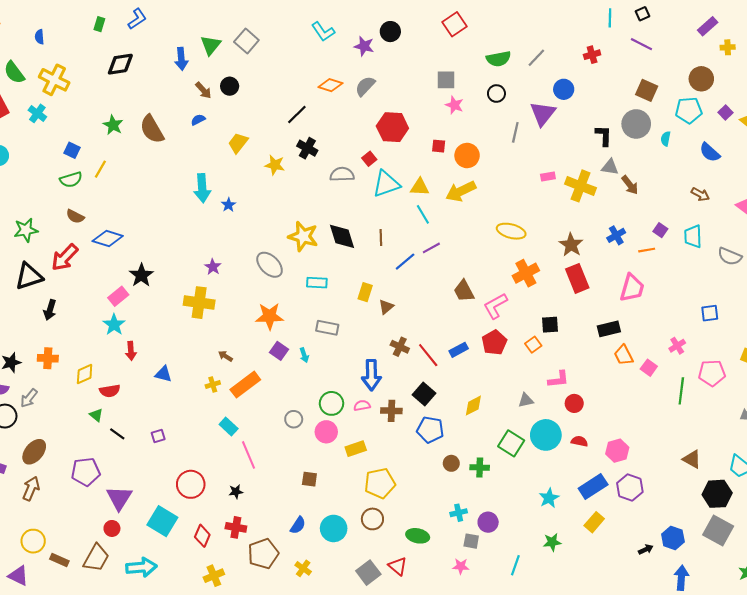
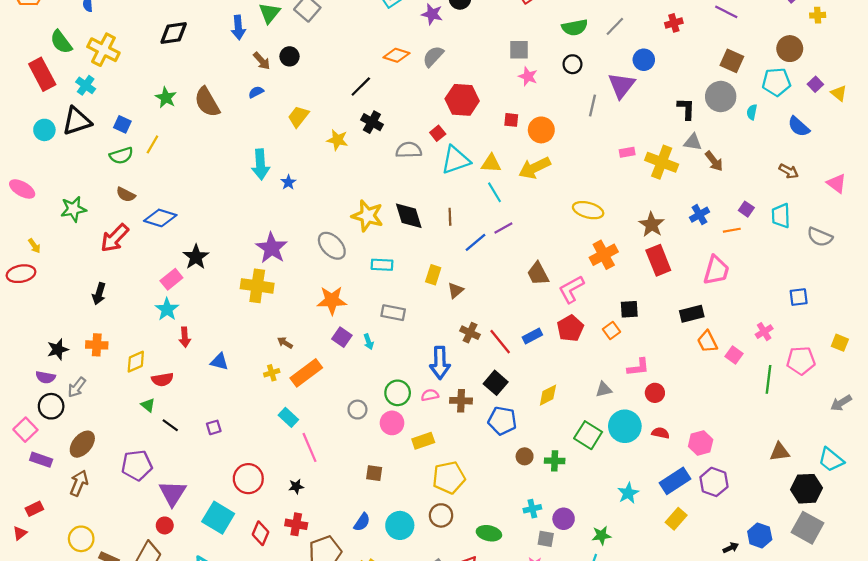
purple star: (213, 267) -> (272, 248), size x1.8
black triangle: (29, 276) -> (77, 121), moved
brown triangle: (692, 459) -> (780, 452), turned -36
green star: (552, 542) -> (601, 535), moved

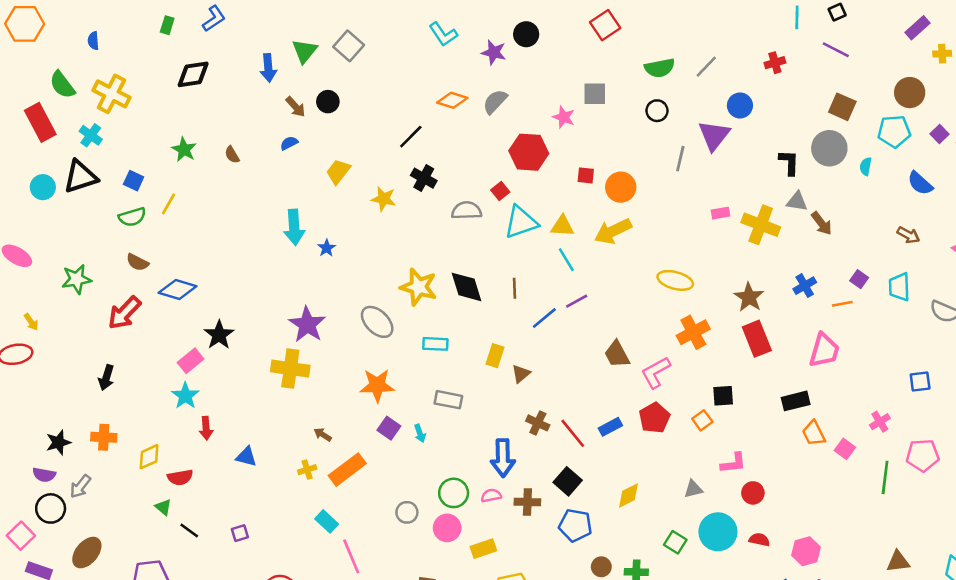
pink star: (528, 76) -> (564, 117), moved
brown semicircle: (207, 102) -> (232, 155), size x0.5
green square: (588, 435) -> (675, 542), size x0.7

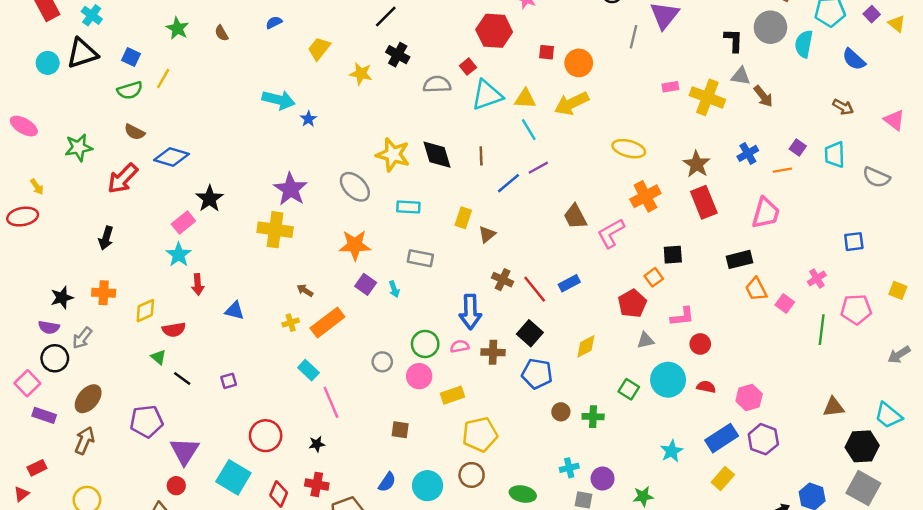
cyan semicircle: (866, 166) -> (804, 44), size x1.6
cyan arrow: (294, 227) -> (279, 100), turned -72
red pentagon: (654, 418) -> (632, 303), moved

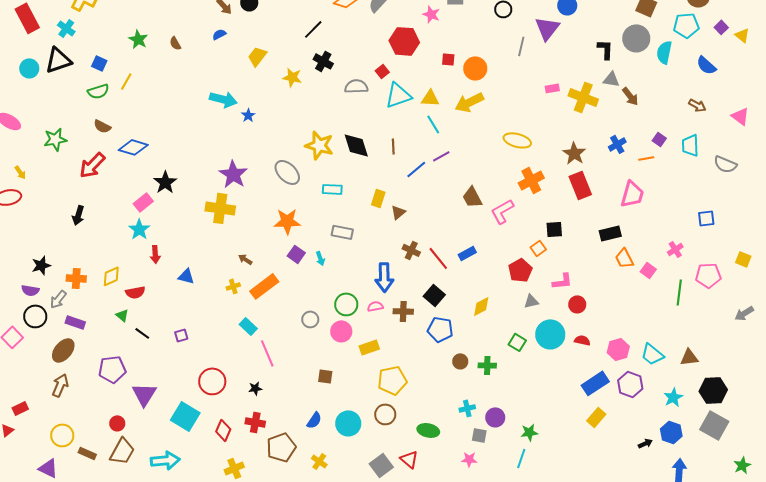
orange cross: (104, 293) -> (76, 278), moved
purple rectangle: (44, 415) -> (75, 322), moved
cyan trapezoid: (888, 415) -> (652, 354), moved
cyan star: (672, 451) -> (673, 397), moved
red circle: (176, 486) -> (117, 423), moved

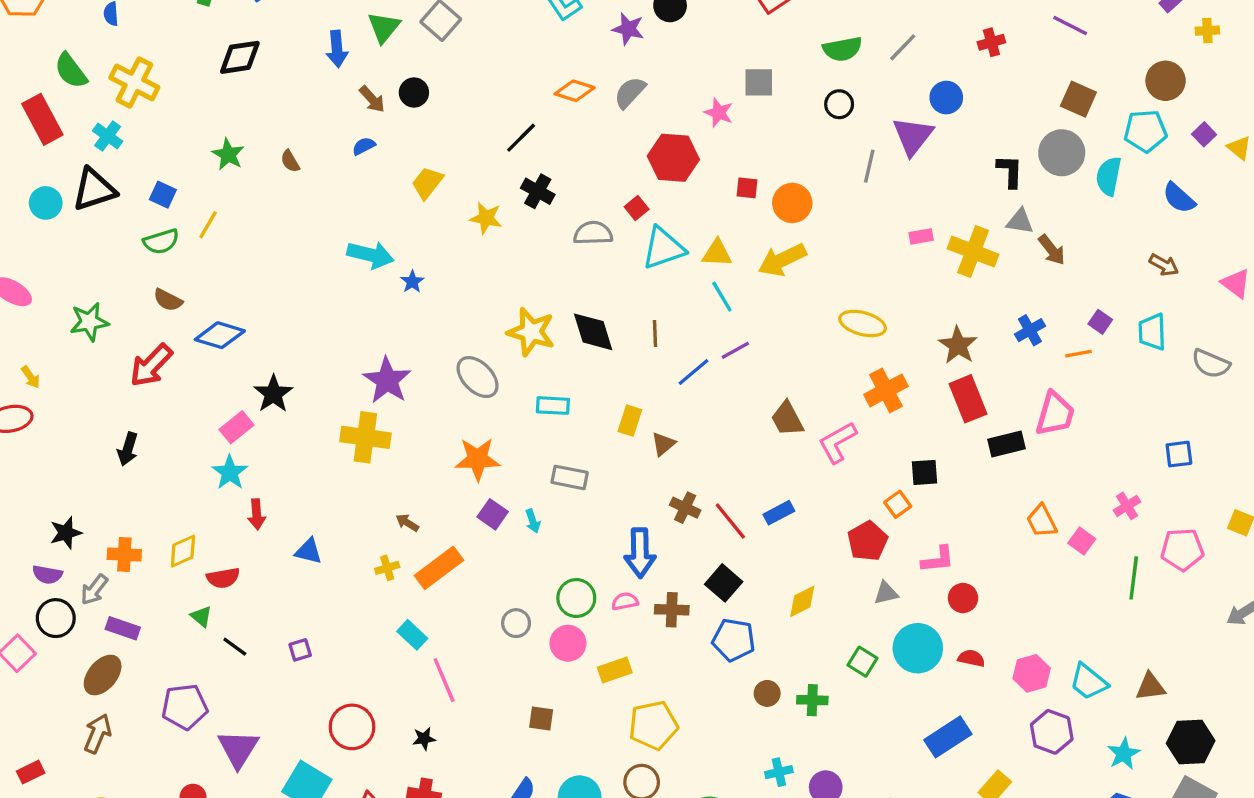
black rectangle: (610, 233) -> (1007, 444), moved
blue rectangle: (595, 383) -> (948, 737), moved

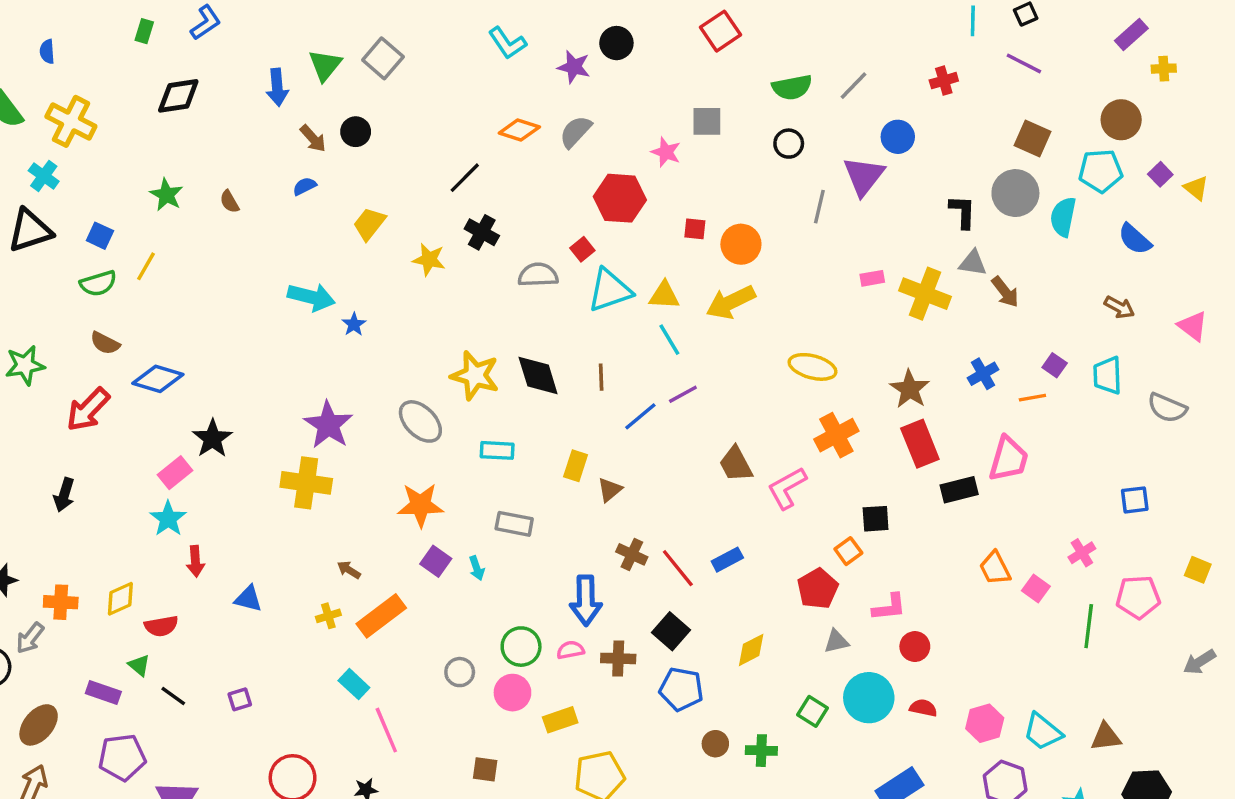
purple rectangle: (123, 628) -> (103, 693), moved

